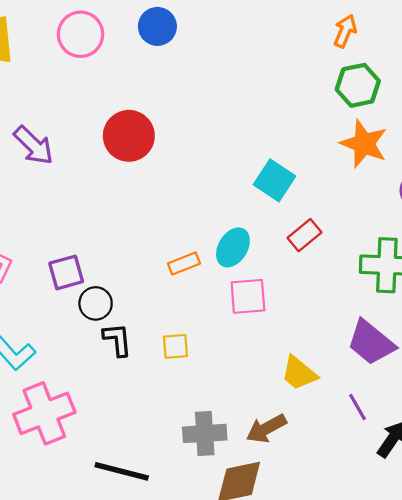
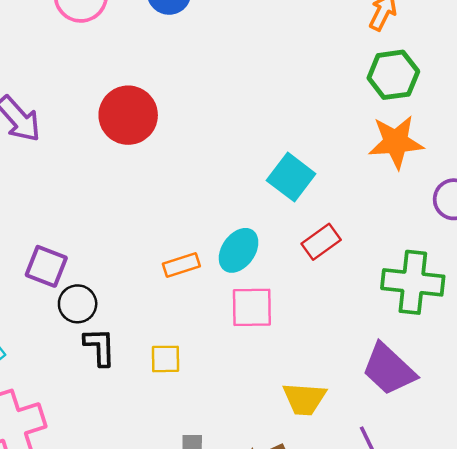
orange star: (364, 144) -> (396, 142), turned -30
purple square: (66, 272) -> (46, 266), turned 33
yellow trapezoid: (299, 373) -> (304, 399), turned -39

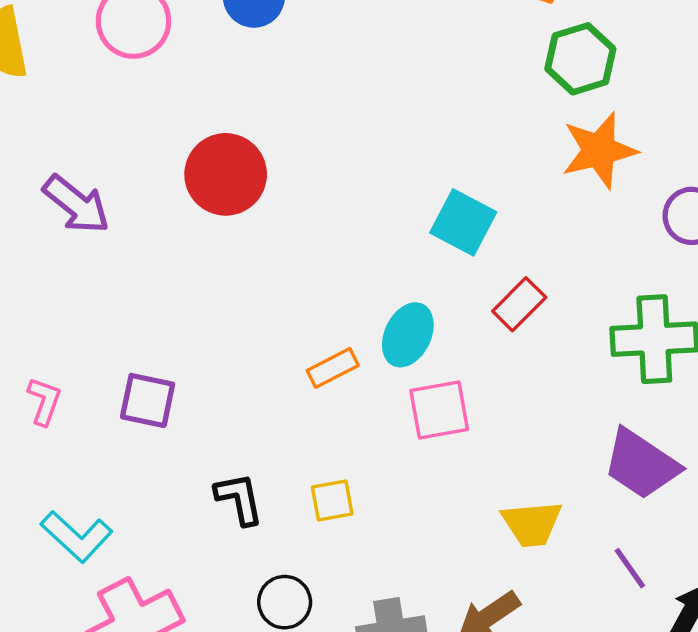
black circle: (78, 304) -> (285, 602), moved

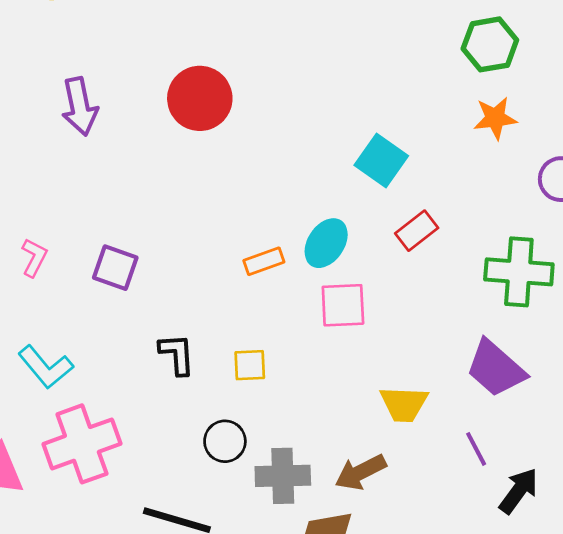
orange star: (599, 150) -> (495, 118), size x0.7
purple arrow: (76, 204) -> (80, 106), turned 32
black circle: (285, 602) -> (225, 441), moved

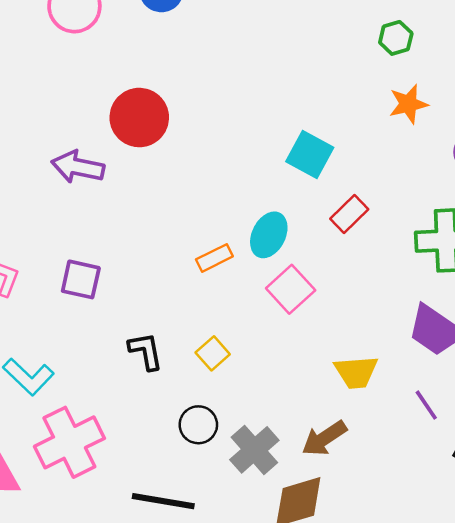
green hexagon: (490, 44) -> (396, 38), size x0.7
purple arrow: (80, 106) -> (78, 167), moved, turned 120
pink square: (343, 305) -> (291, 289), turned -33
yellow square: (250, 365) -> (213, 353), turned -32
gray cross: (283, 476) -> (254, 450), turned -33

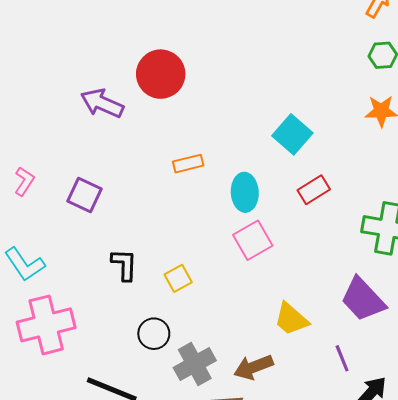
cyan ellipse: (269, 235) -> (245, 192), turned -42
orange rectangle: (214, 258) -> (188, 164), moved
yellow trapezoid: (356, 372) -> (291, 319), turned 33

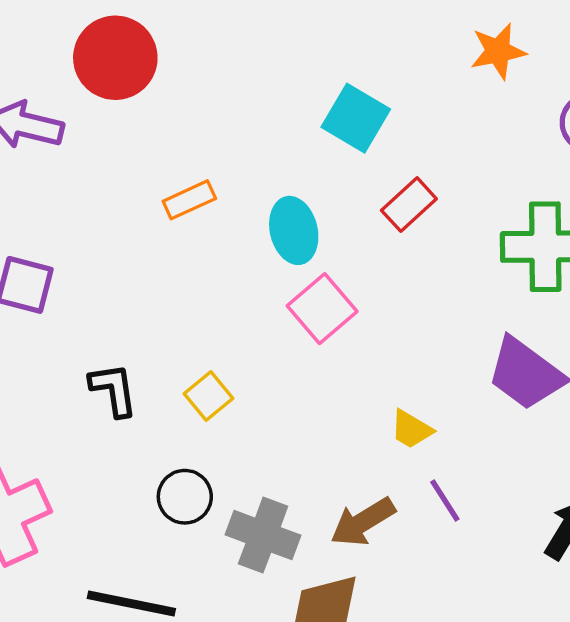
yellow trapezoid: (291, 319) -> (411, 429), size x0.7
purple line: (342, 358) -> (445, 500), moved
gray cross: (195, 364) -> (263, 535), turned -30

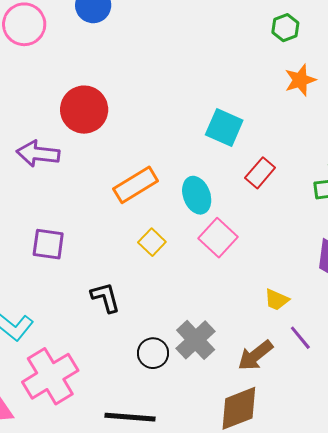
orange rectangle: (189, 200) -> (136, 185), size x1.5
yellow square: (208, 396) -> (152, 242), moved
gray cross: (263, 535) -> (196, 340), moved, turned 33

